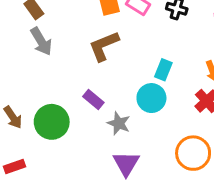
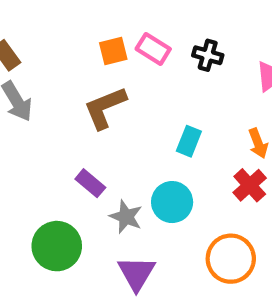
cyan circle: (151, 98) -> (172, 202), moved
green circle: (52, 122) -> (57, 246), moved

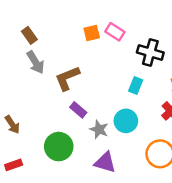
black cross: (208, 55) -> (150, 53), moved, size x1.5
brown L-shape: (105, 108) -> (67, 78), moved
purple triangle: (136, 273) -> (105, 162), turned -45

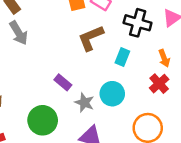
brown L-shape: (67, 78) -> (91, 38), moved

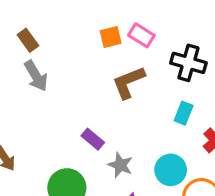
cyan rectangle: (122, 57) -> (184, 113), moved
cyan circle: (112, 94) -> (171, 170), moved

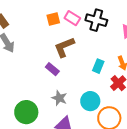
black cross: (188, 63) -> (96, 20), moved
purple rectangle: (93, 139) -> (52, 69), moved

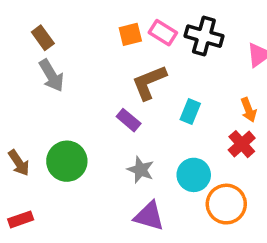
cyan rectangle: (98, 66) -> (190, 111), moved
green circle: (26, 112) -> (67, 161), moved

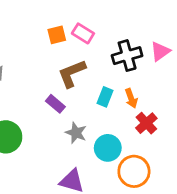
black cross: (204, 36) -> (127, 56), moved, turned -32
orange arrow: (249, 110) -> (131, 98), moved
gray star: (141, 170) -> (76, 133), moved

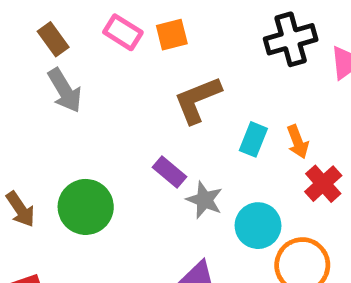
pink rectangle: (83, 33) -> (123, 32), moved
black cross: (127, 56) -> (291, 39), moved
purple rectangle: (55, 104) -> (170, 172), moved

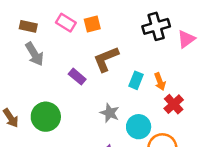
brown rectangle: (53, 39) -> (28, 26), turned -42
purple rectangle: (170, 172) -> (77, 77), moved

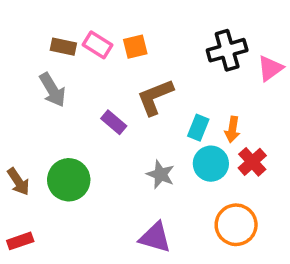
brown rectangle: (28, 26) -> (63, 47), moved
orange arrow: (160, 82) -> (232, 129), turned 30
cyan circle: (139, 127) -> (211, 164), moved

